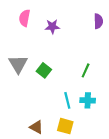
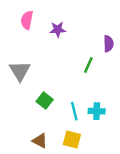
purple semicircle: (98, 21) -> (108, 44), moved
green square: (44, 70) -> (45, 100), moved
green line: (86, 70) -> (88, 65), moved

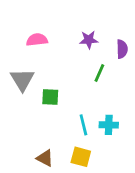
pink semicircle: (27, 20) -> (37, 40), moved, turned 72
purple star: (58, 30) -> (89, 40), moved
green square: (45, 100) -> (50, 97), moved, turned -35

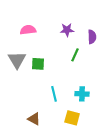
green square: (50, 97) -> (38, 64), moved
cyan line: (83, 125) -> (54, 94), moved
yellow square: (81, 157) -> (72, 118), moved

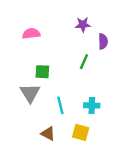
purple star: (67, 30) -> (83, 25), moved
gray triangle: (17, 60) -> (30, 93), moved
brown triangle: (34, 119) -> (48, 133), moved

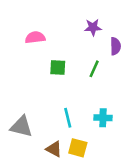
green square: (42, 72) -> (58, 68), moved
gray triangle: (30, 93) -> (21, 127), moved, turned -45
yellow square: (81, 132) -> (78, 148), moved

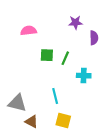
green line: (94, 69) -> (65, 58), moved
cyan cross: (103, 118) -> (84, 76), moved
brown triangle: (54, 149) -> (32, 121), moved

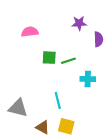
green line: (65, 58) -> (68, 61), turned 48
brown triangle: (32, 121) -> (43, 127), moved

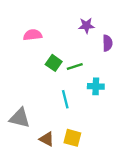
green square: (49, 58) -> (54, 63), turned 32
cyan line: (58, 100) -> (65, 99), moved

